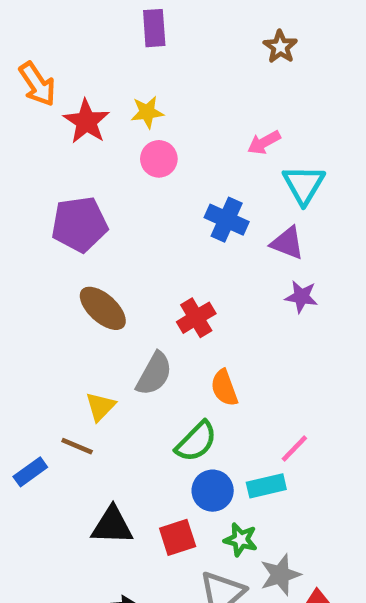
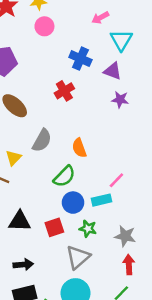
red cross: (196, 318) -> (64, 91), moved
gray star: (280, 575) -> (125, 236), moved, turned 30

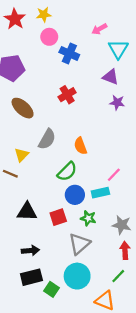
blue cross: (80, 59) -> (69, 54), moved

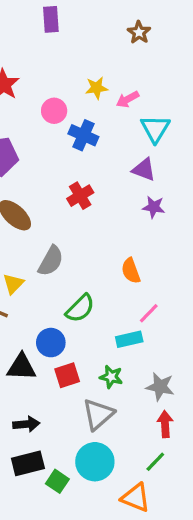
yellow star: (44, 15) -> (97, 88), moved
orange semicircle: (80, 146) -> (131, 271), moved
blue circle: (75, 195) -> (51, 343), moved

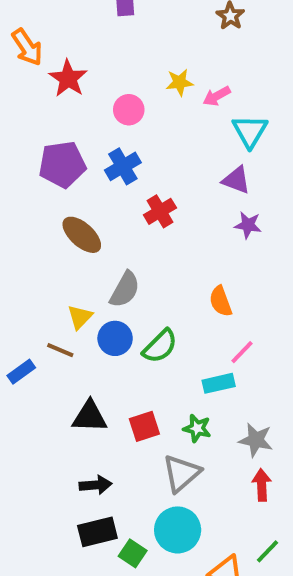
blue cross: (83, 135) -> (123, 166), moved, turned 36
blue circle: (51, 343) -> (115, 338), moved
green line: (155, 462) -> (267, 551), moved

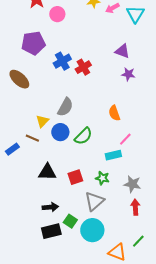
pink circle: (129, 110) -> (57, 14), moved
cyan triangle: (250, 131) -> (135, 14), moved
blue cross: (123, 166) -> (62, 61), moved
brown ellipse: (82, 235) -> (19, 79), moved
green square: (133, 553) -> (70, 221), moved

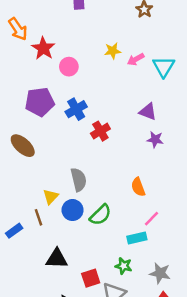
blue cross: (62, 61) -> (76, 109), moved
gray semicircle: (65, 107) -> (79, 180), turned -42
brown line: (32, 138) -> (38, 217), turned 48
red square: (75, 177) -> (91, 278), moved

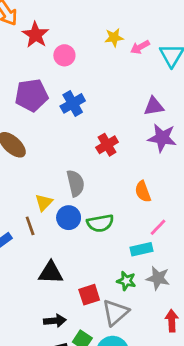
purple triangle: (148, 112) -> (154, 106), turned -30
red cross: (100, 131) -> (107, 145), moved
purple star: (155, 140) -> (162, 138), size x1.5
green semicircle: (100, 215) -> (100, 223), turned 35
gray star: (160, 273) -> (158, 278), moved

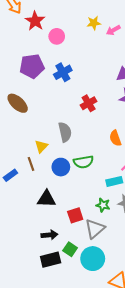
blue circle: (69, 218) -> (61, 167), moved

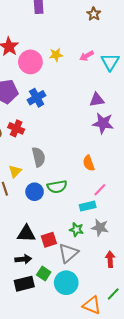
yellow star: (94, 23) -> (56, 55), moved
pink circle: (57, 36) -> (30, 62), size x1.5
red cross: (89, 103) -> (16, 128), moved, turned -35
black triangle: (46, 199) -> (26, 234), moved

